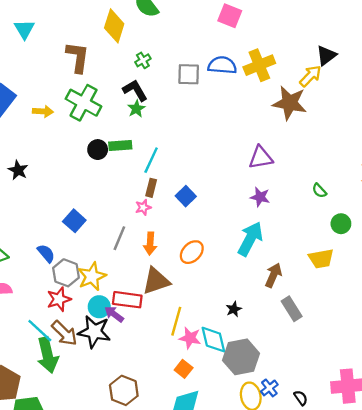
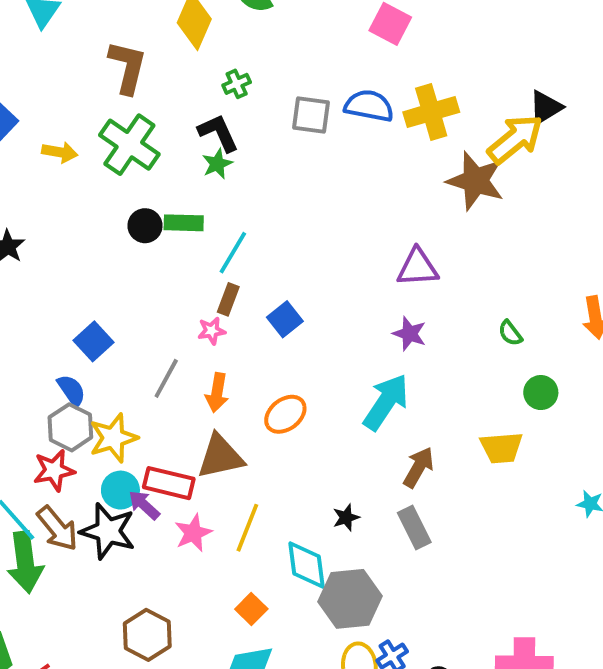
yellow arrow: (310, 76) -> (515, 139), size x1.4
blue semicircle: (46, 253) -> (71, 390), moved
gray rectangle: (292, 309) -> (414, 527), moved
pink star: (190, 338) -> (193, 533), moved, turned 30

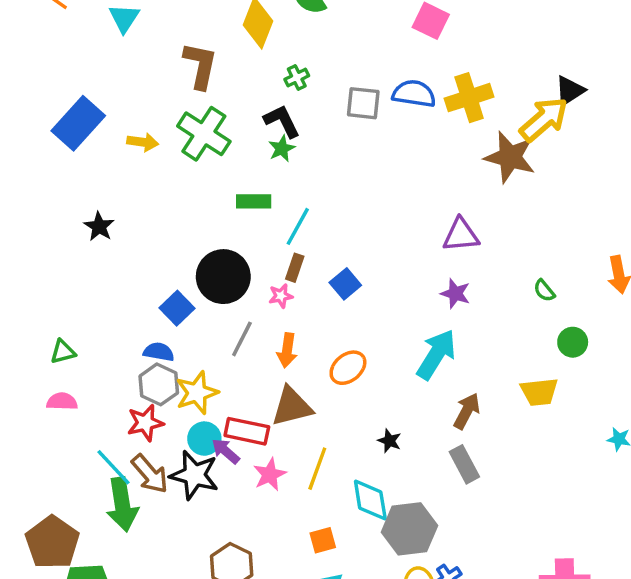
black circle: (145, 226) -> (223, 277), moved, size x1.8
blue semicircle: (71, 390) -> (159, 352), turned -44
black star: (346, 518) -> (389, 441), moved, turned -30
orange square: (251, 609) -> (323, 540), turned 32

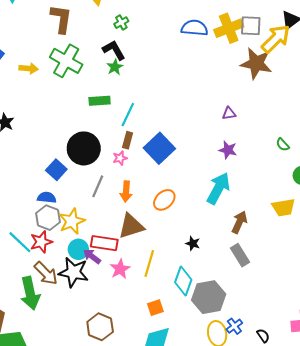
gray square: (363, 103) -> (251, 26), moved
purple triangle: (461, 235) -> (229, 114), size x0.6
blue square: (345, 284) -> (159, 148), size x1.6
cyan line: (113, 467) -> (20, 242), moved
cyan diamond: (370, 500) -> (183, 281), turned 32

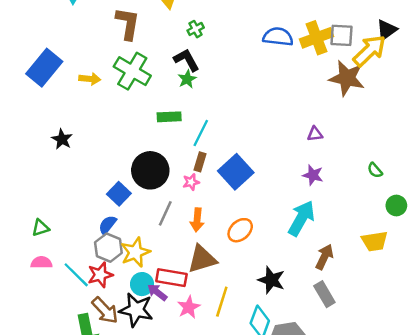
blue semicircle: (47, 198) -> (107, 225), turned -60
black star: (193, 244) -> (271, 280), size x1.6

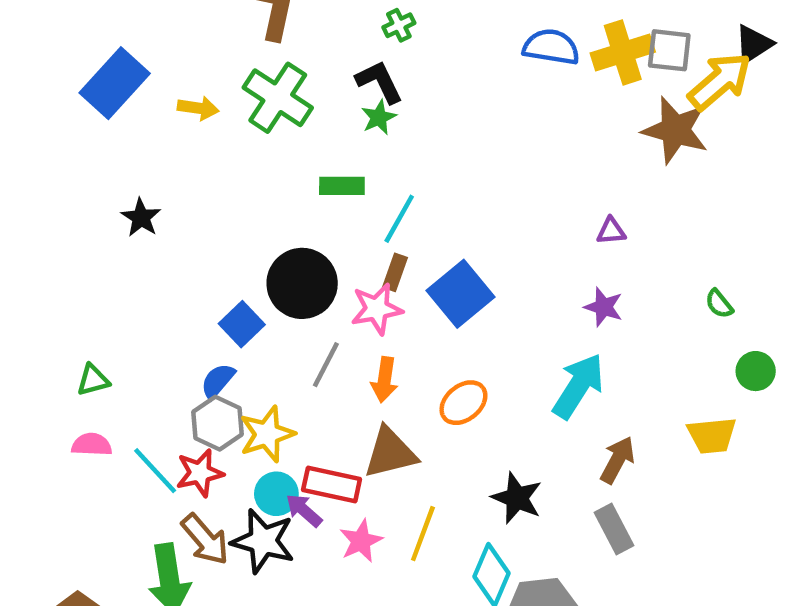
pink star: (191, 182) -> (377, 309), size x1.6

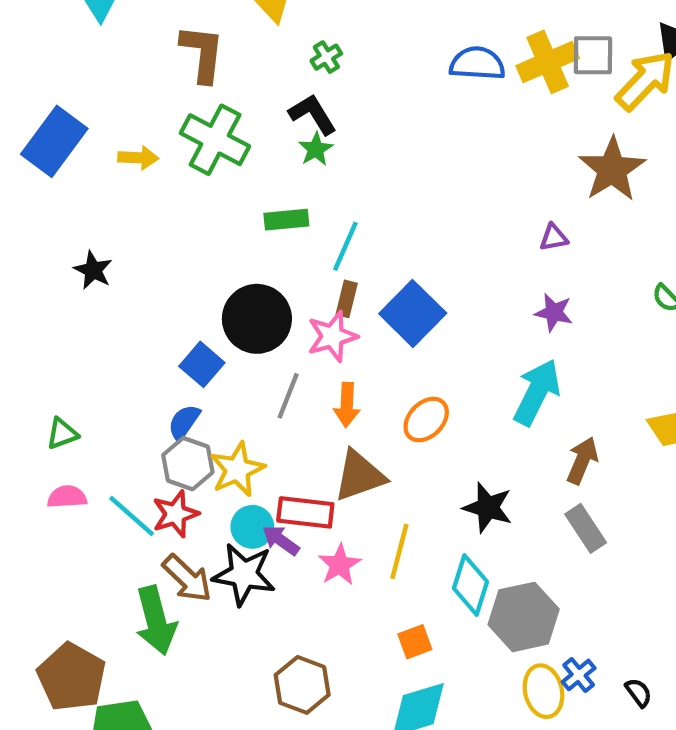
brown star: (675, 130) -> (612, 169), moved, turned 30

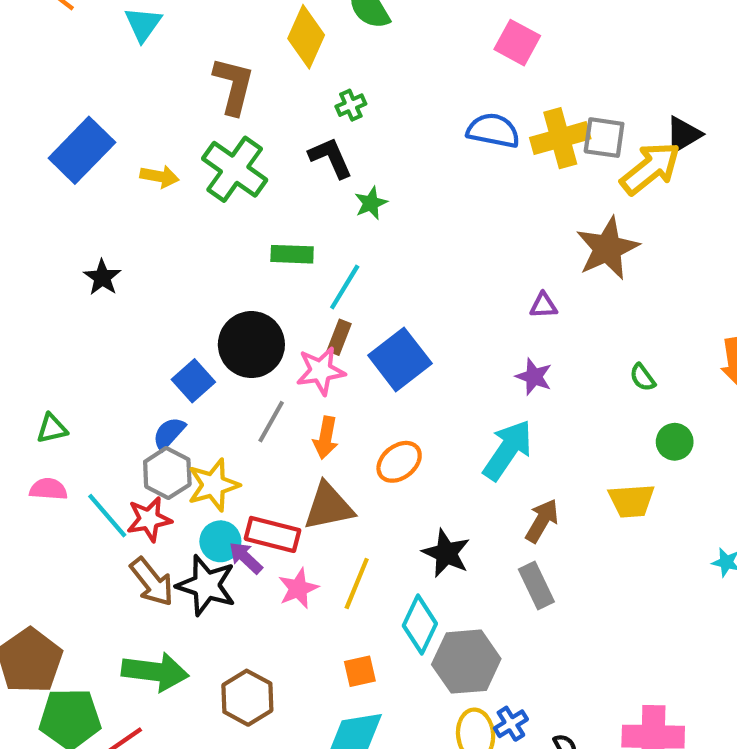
green star: (316, 149) -> (371, 203), moved
green arrow: (156, 620) -> (155, 672), moved, turned -76

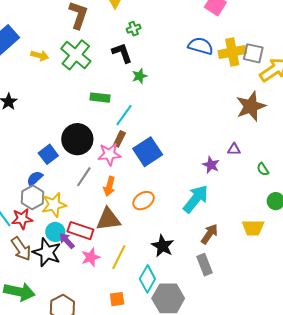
purple triangle: (543, 305) -> (234, 149), moved

